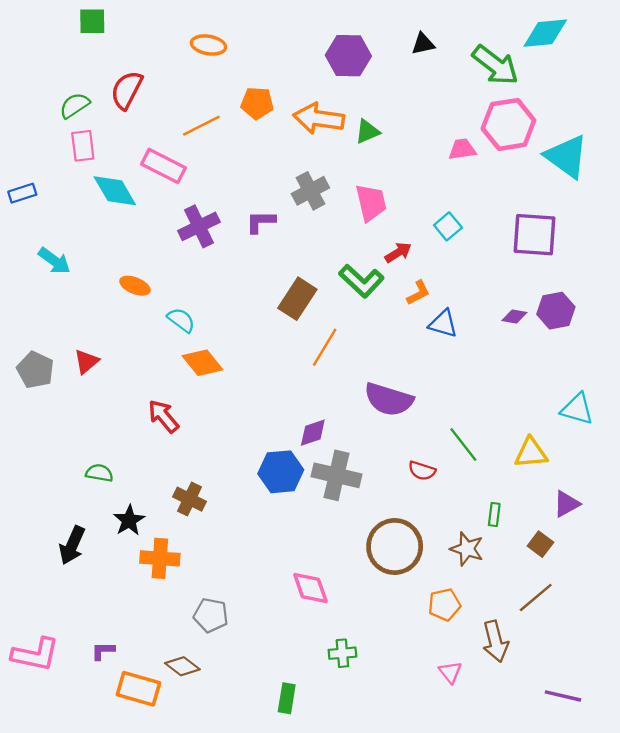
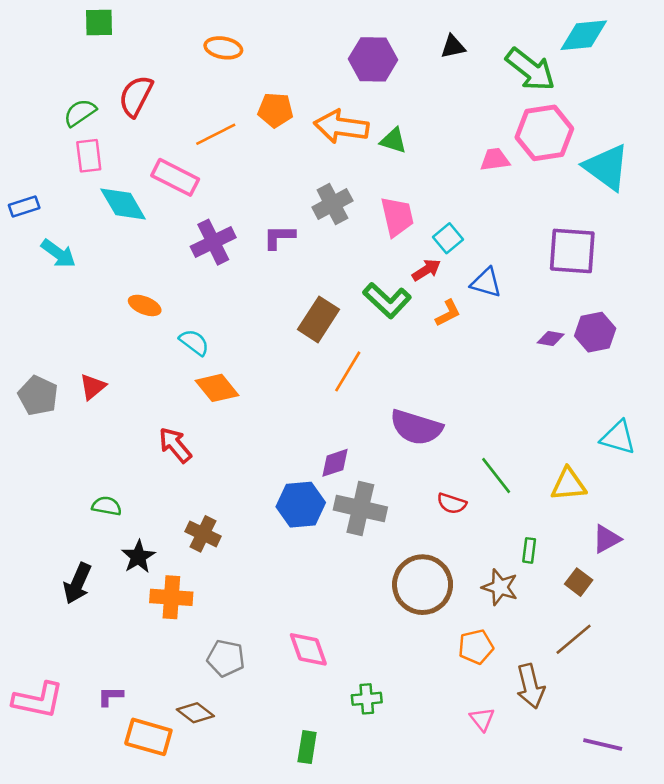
green triangle: (367, 132) -> (393, 141), turned 40
cyan square: (448, 226) -> (448, 238), moved
cyan arrow: (54, 261) -> (58, 253), moved
blue triangle: (443, 324) -> (486, 283), moved
pink diamond: (310, 588) -> (308, 649), moved

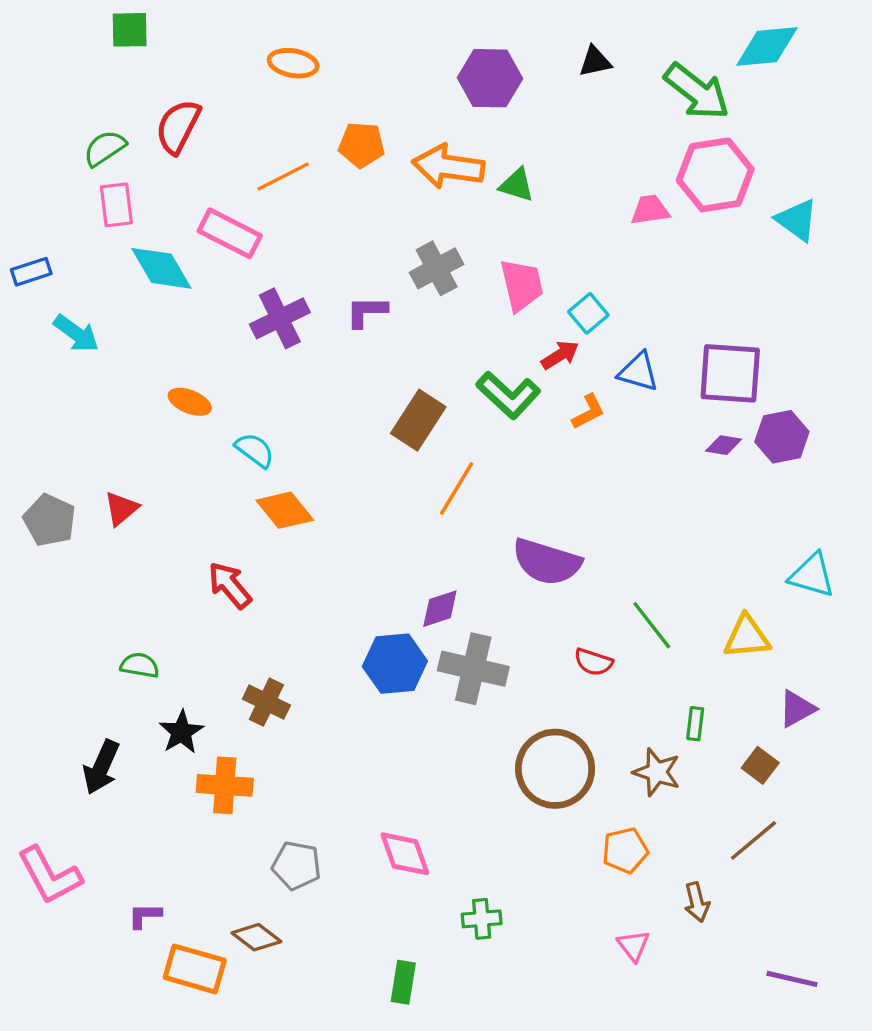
cyan triangle: (607, 167) -> (797, 220), size x0.7
purple square: (572, 251) -> (730, 373), moved
brown arrow: (530, 686) -> (697, 902), size x0.7
pink L-shape: (38, 700) -> (50, 876), moved, turned 50

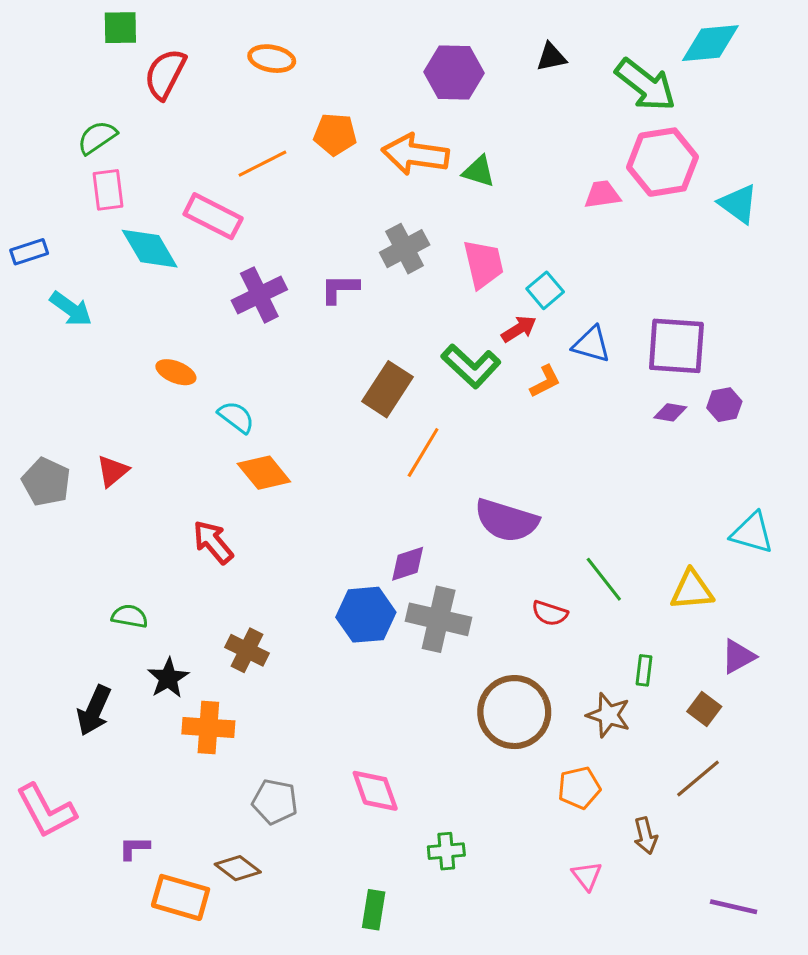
red semicircle: (178, 127) -> (165, 74), moved
purple hexagon: (782, 437) -> (724, 405), size x0.7

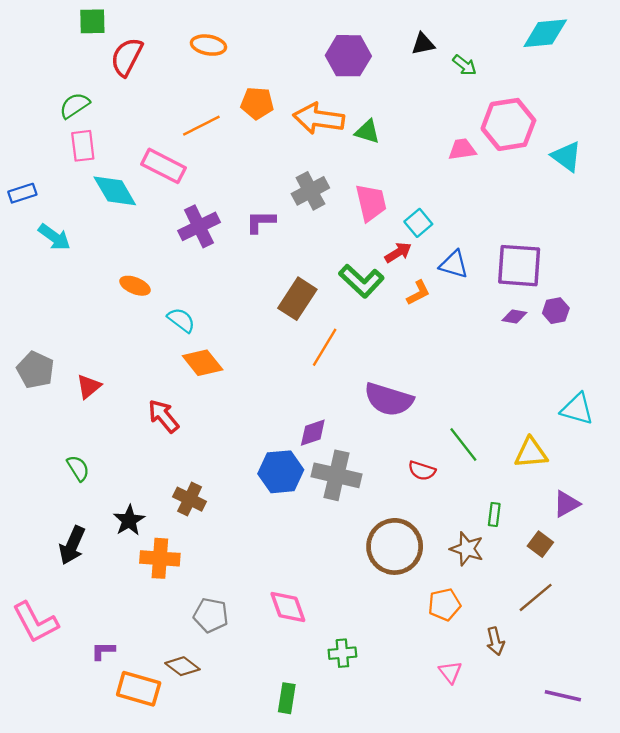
green arrow: (646, 85) -> (465, 65), moved, size x0.5
red triangle: (113, 471) -> (89, 386), moved
green semicircle: (130, 616) -> (78, 468), moved, turned 48

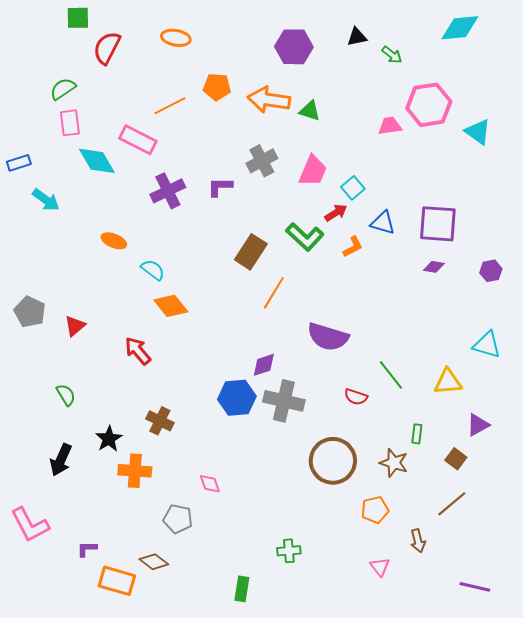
pink trapezoid: (371, 203) -> (313, 171), turned 36
purple hexagon: (556, 311) -> (491, 271), moved
pink diamond: (288, 607) -> (210, 484), moved, size x0.7

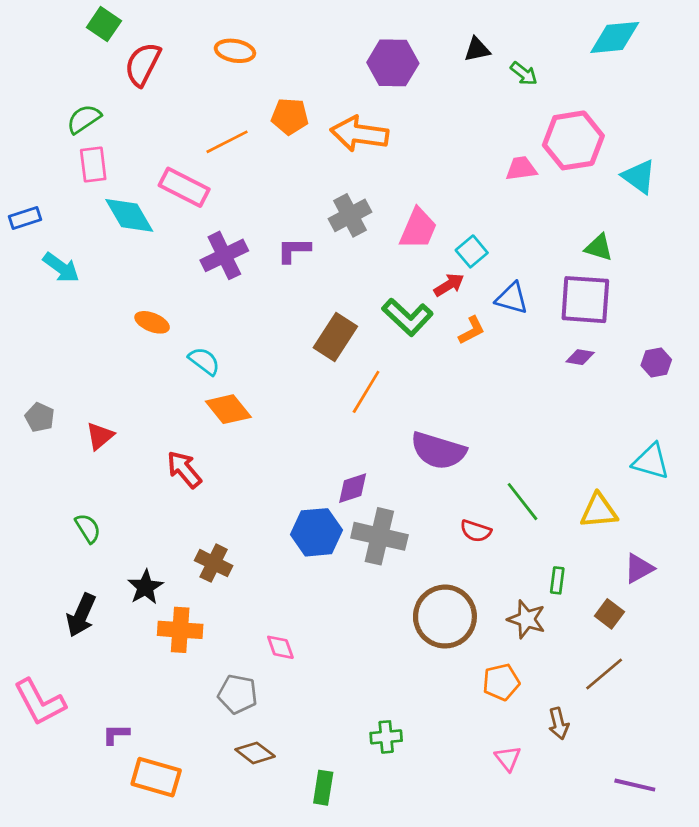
green square: (78, 18) -> (104, 24), turned 35
green triangle: (310, 111) -> (599, 247), moved
gray pentagon: (30, 312) -> (40, 417), size x0.7
brown diamond: (154, 562) -> (255, 753), moved

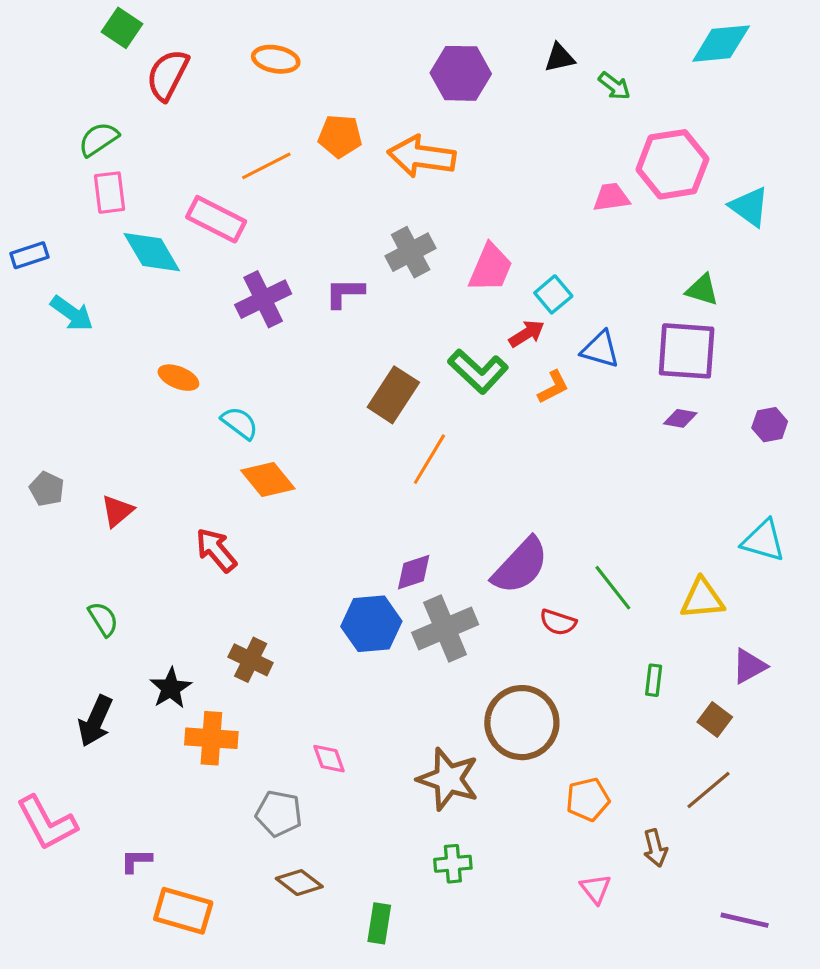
purple semicircle: (438, 451) -> (520, 566), moved, turned -64
gray cross: (379, 536) -> (445, 628), turned -36
brown star: (527, 619) -> (448, 779), moved, size x1.4

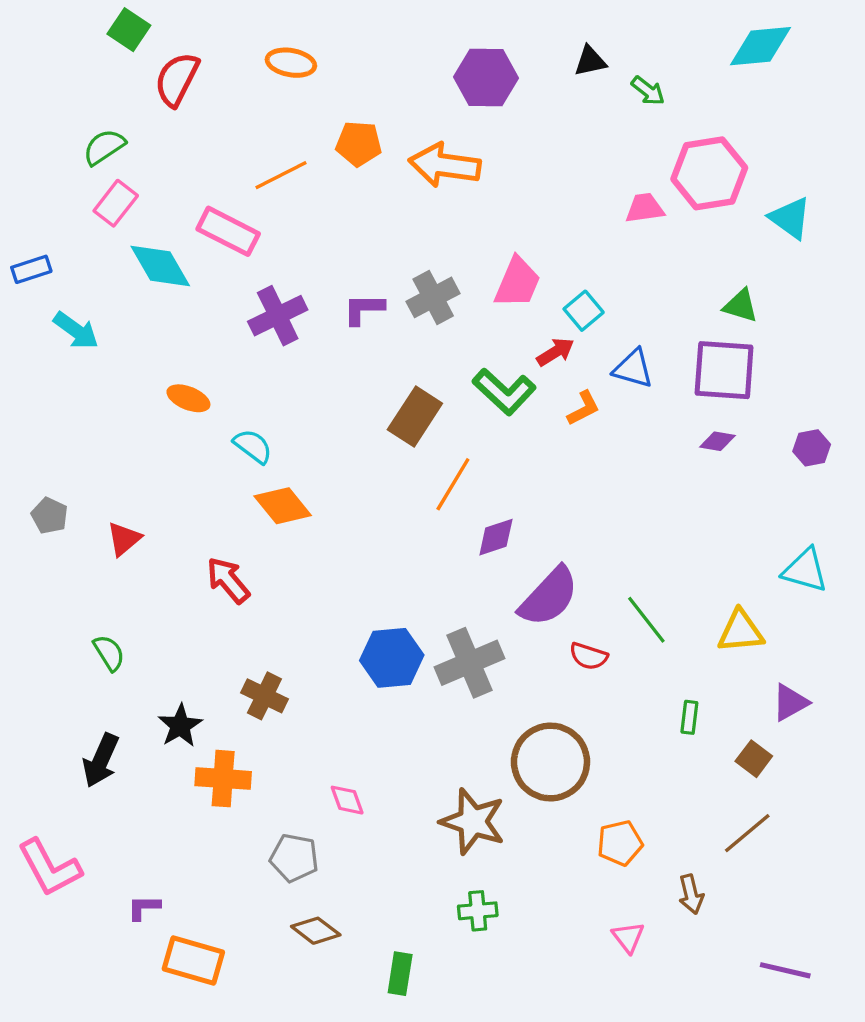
pink rectangle: (109, 193) -> (116, 203), turned 45
gray cross: (411, 252) -> (433, 297), moved
purple diamond: (414, 572) -> (496, 537), moved

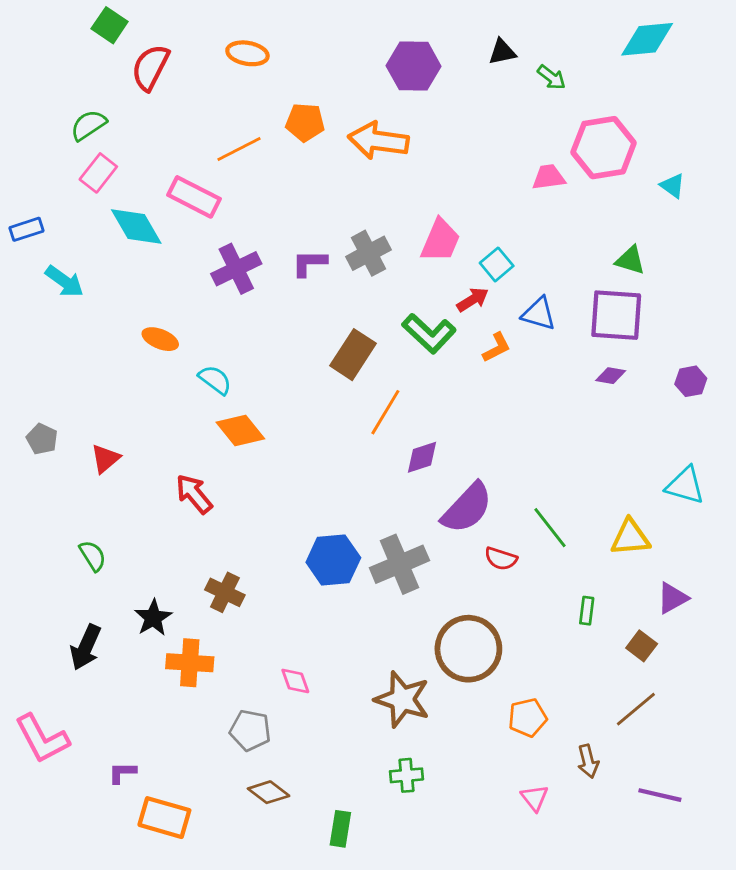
cyan triangle: (790, 218) -> (673, 186), size x0.7
purple line: (785, 970) -> (660, 795), moved

